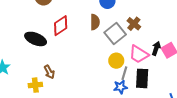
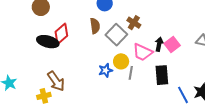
black ellipse: (36, 39) -> (48, 42), moved
brown arrow: (49, 72) -> (56, 81), size x1.5
black rectangle: (142, 78) -> (162, 75), moved
blue star: (120, 87) -> (106, 70), moved

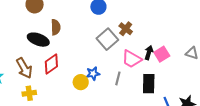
brown semicircle: (95, 26) -> (56, 27), moved
red diamond: (61, 34) -> (51, 64), moved
yellow circle: (121, 61) -> (81, 82), moved
brown arrow: (56, 81) -> (24, 68), moved

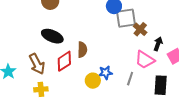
brown semicircle: (56, 27) -> (82, 50), moved
gray square: (107, 39) -> (126, 18), moved, turned 30
black arrow: (149, 53) -> (158, 44), moved

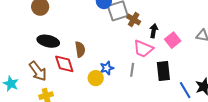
red diamond: (64, 61) -> (64, 64), turned -65

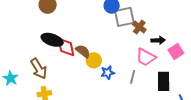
black arrow: (154, 31) -> (158, 40), turned 72
brown semicircle: (80, 49) -> (83, 51), turned -49
red diamond: (64, 64) -> (66, 47), moved
yellow circle: (96, 78) -> (94, 60), moved

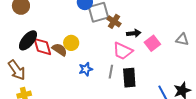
black ellipse: (52, 40) -> (28, 40), turned -65
yellow circle: (94, 60) -> (71, 43), moved
black rectangle: (164, 81) -> (129, 78), moved

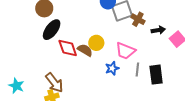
black ellipse: (28, 40) -> (52, 30), moved
pink trapezoid: (123, 51) -> (125, 51), moved
brown arrow: (17, 70) -> (54, 83), moved

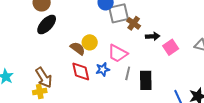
red diamond: (68, 48) -> (81, 71), moved

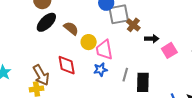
brown semicircle: (78, 48) -> (71, 28), moved
pink trapezoid: (118, 53) -> (104, 50), moved, turned 50
red diamond: (81, 71) -> (67, 65), moved

